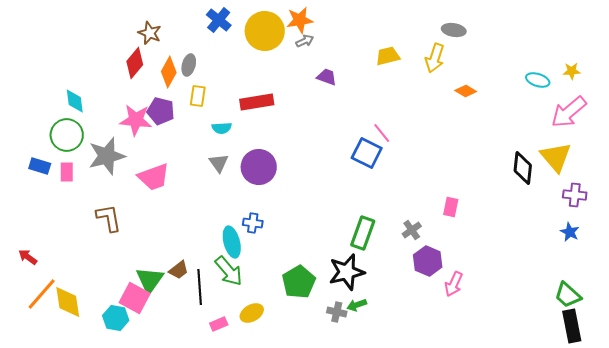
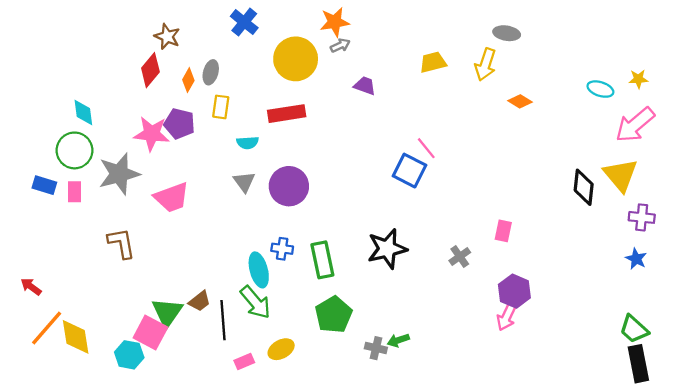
yellow circle: (265, 31) -> (296, 59), moved
orange diamond: (169, 72) -> (188, 80), size x0.7
green rectangle: (363, 233) -> (322, 260), moved, turned -32
purple hexagon: (428, 261) -> (514, 291), moved
black star: (347, 272) -> (387, 249), moved

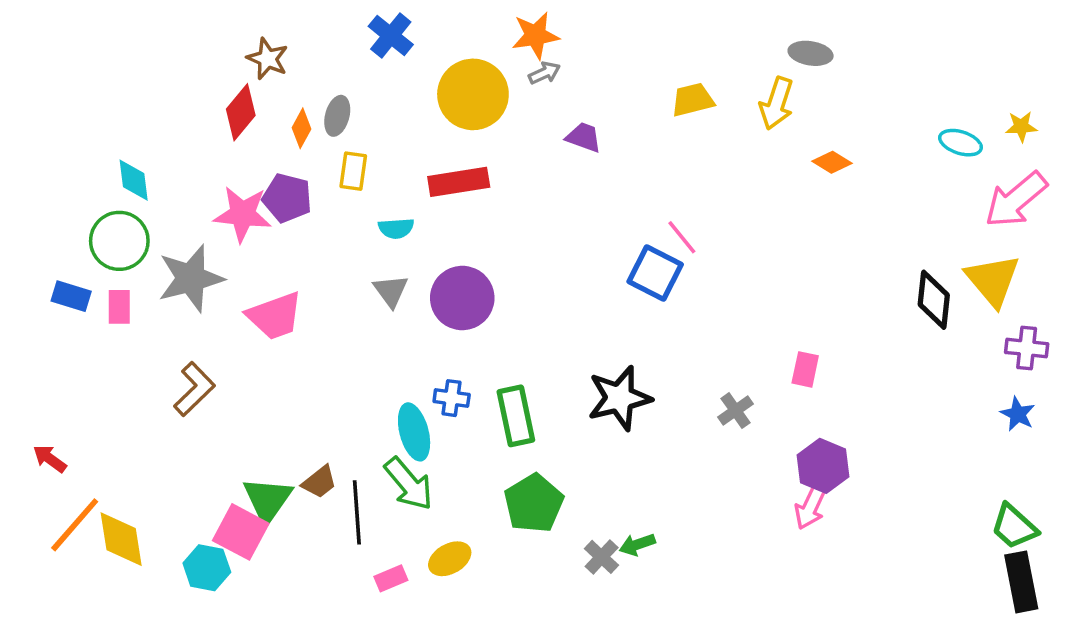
brown L-shape: (121, 243) -> (194, 389), turned 56
gray cross: (376, 348) -> (602, 557), turned 30

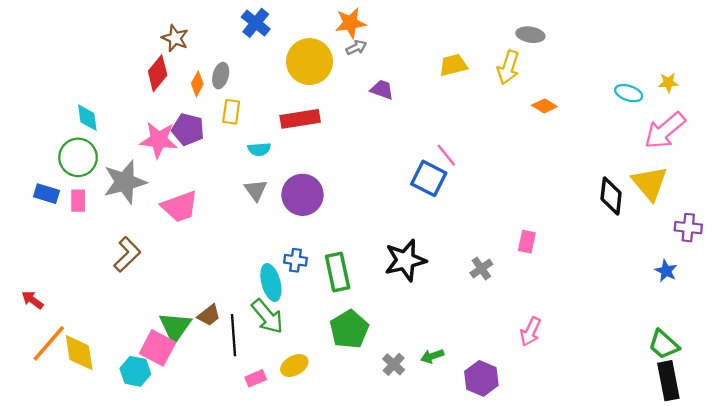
purple cross: (1027, 348) -> (688, 228), moved
purple hexagon: (823, 466) -> (481, 378), moved
green arrow: (637, 544) -> (432, 356), moved

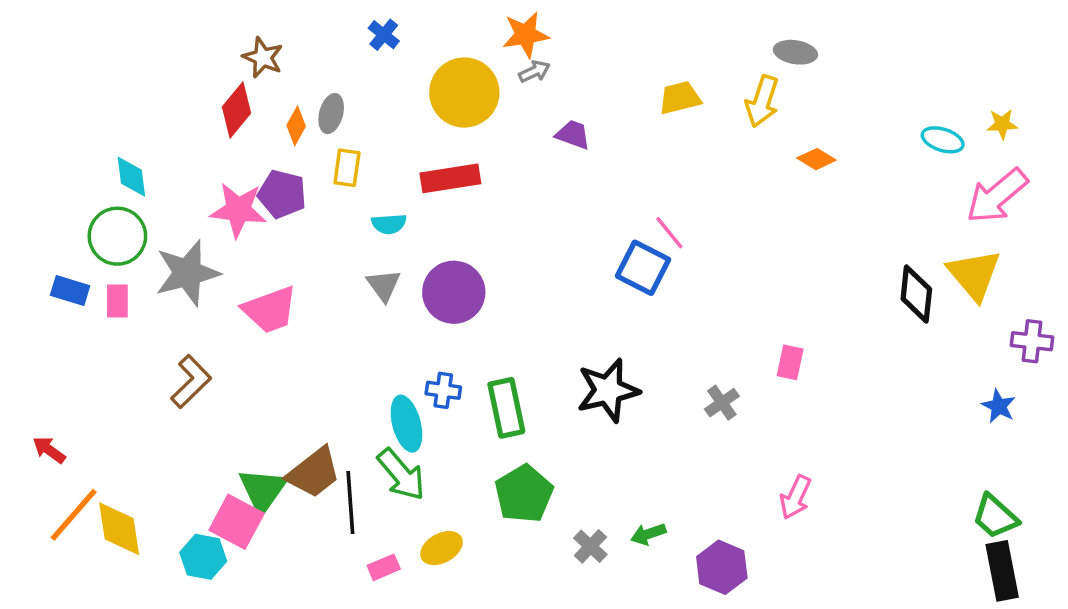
blue cross: (256, 23) -> (384, 35), size x0.7
brown trapezoid: (209, 315) -> (314, 473), size x1.6

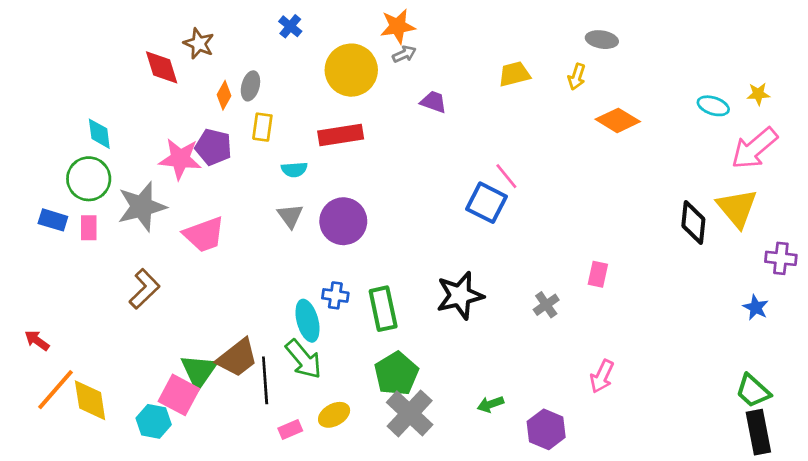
yellow arrow: (762, 101) -> (577, 77), size x0.7
red diamond: (237, 110) -> (162, 67), moved, turned -57
orange diamond: (816, 159) -> (618, 120), size x1.5
gray cross: (590, 546) -> (410, 413), moved, size x1.8

